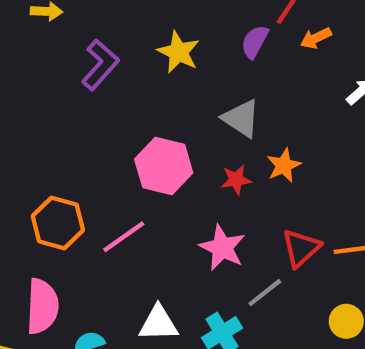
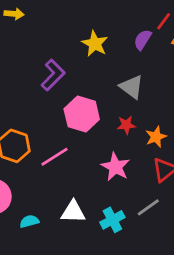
purple L-shape: (100, 65) -> (53, 75), moved
orange star: (284, 165) -> (156, 137), moved
gray line: (265, 293) -> (148, 207), moved

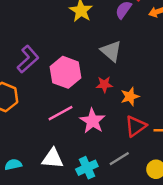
purple L-shape: (53, 75) -> (28, 59), moved
pink line: (54, 157) -> (60, 113), moved

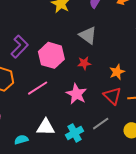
orange star: (130, 96) -> (117, 72), moved
pink line: (60, 113) -> (38, 88), moved
red triangle: (136, 126) -> (112, 96), turned -36
cyan semicircle: (13, 165) -> (21, 140), moved

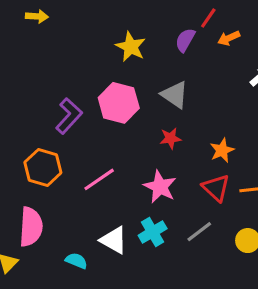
pink hexagon: (51, 55) -> (119, 103), moved
white triangle: (46, 127) -> (114, 240), turned 30
cyan cross: (74, 133) -> (153, 232), moved
cyan semicircle: (21, 140) -> (76, 261), turned 40

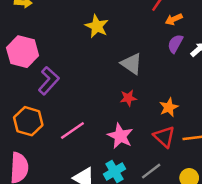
purple semicircle: (185, 40) -> (175, 44), moved
pink hexagon: (119, 103) -> (23, 52), moved

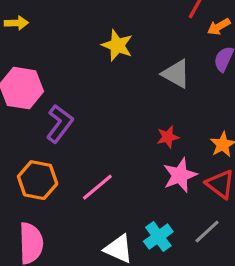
gray triangle: (132, 64) -> (176, 74), moved
pink star: (120, 136) -> (180, 175), moved, turned 30

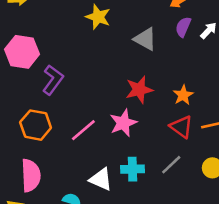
red star: (168, 137) -> (139, 90), size x1.5
pink star: (180, 175) -> (123, 123), moved
cyan cross: (158, 237) -> (132, 169), turned 35

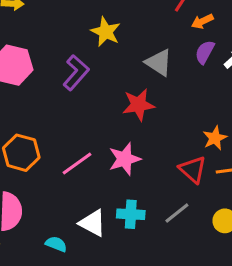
purple L-shape: (53, 80) -> (76, 73), moved
red star: (139, 90) -> (138, 105), moved
orange star: (183, 95) -> (215, 138), moved

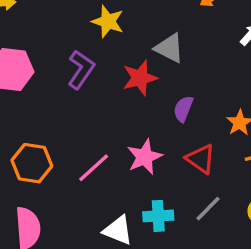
purple semicircle: (205, 52) -> (183, 109), moved
red star: (138, 105) -> (140, 78), moved
red triangle: (193, 169) -> (201, 159), moved

